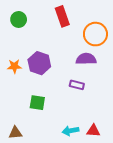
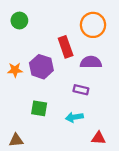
red rectangle: (62, 16) -> (66, 47), moved
orange circle: (95, 34) -> (93, 25), moved
cyan arrow: (71, 131) -> (74, 117), moved

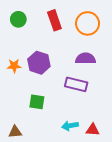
red rectangle: (66, 47) -> (54, 20), moved
purple rectangle: (81, 90) -> (76, 84), size x1.5
cyan arrow: (74, 117) -> (70, 126), moved

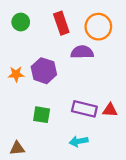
purple semicircle: (85, 59) -> (82, 52), moved
purple rectangle: (76, 84) -> (84, 109), moved
red triangle: (93, 130) -> (110, 110), moved

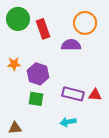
green circle: (21, 22) -> (18, 19), size x1.5
red rectangle: (61, 23) -> (43, 29), moved
purple hexagon: (44, 71) -> (38, 74), moved

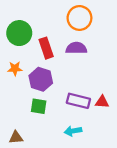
green circle: (18, 19) -> (19, 33), moved
orange circle: (85, 23) -> (79, 18), moved
red rectangle: (43, 29) -> (46, 48), moved

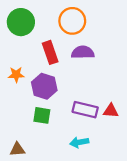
orange circle: (79, 18) -> (72, 21), moved
green circle: (19, 33) -> (21, 22), moved

